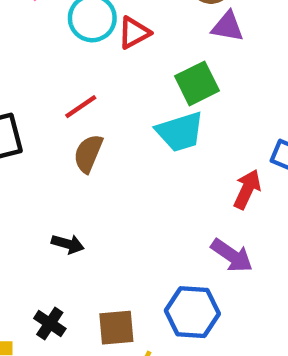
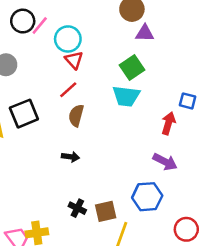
red triangle: (134, 33) -> (74, 60), moved, turned -36
cyan trapezoid: (180, 132) -> (126, 96), turned 32
black arrow: (68, 244) -> (70, 157), moved
black cross: (50, 323) -> (77, 208), moved

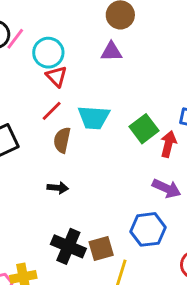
purple triangle: (145, 33) -> (111, 52), moved
green square: (132, 68) -> (144, 129), moved
cyan trapezoid: (126, 96) -> (94, 118), moved
black cross: (77, 208) -> (68, 246), size x1.6

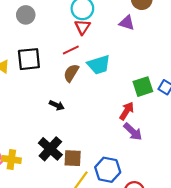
cyan trapezoid: (94, 118) -> (99, 65), turned -40
green square: (144, 129) -> (143, 87), moved
red arrow: (168, 144) -> (127, 111), moved
blue hexagon: (148, 229) -> (108, 170), moved

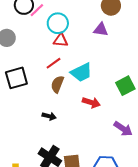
red triangle: (82, 27) -> (61, 40), turned -49
red arrow: (127, 111) -> (91, 102), moved, turned 84

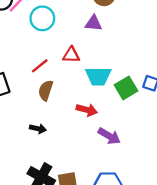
red triangle: (61, 40) -> (71, 55), moved
cyan trapezoid: (81, 72) -> (98, 76), moved, turned 30
purple arrow: (123, 129) -> (109, 136), moved

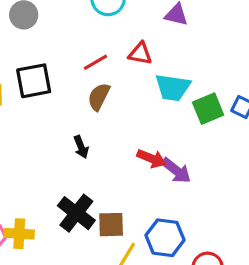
red arrow: (87, 110) -> (151, 158), moved
black arrow: (38, 129) -> (81, 147), turned 49

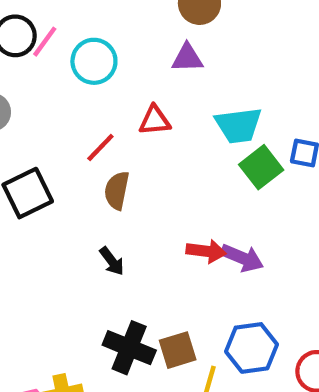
cyan trapezoid: (173, 87) -> (238, 125), moved

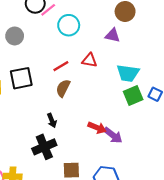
black cross: (129, 348) -> (44, 147), moved, turned 30

